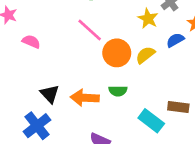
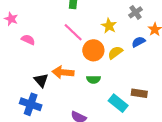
yellow star: (148, 19) -> (109, 26), moved
orange arrow: (85, 98) -> (63, 72), moved
blue cross: (37, 126) -> (31, 104), turned -35

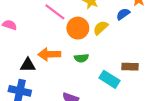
black triangle: (41, 80) -> (28, 65), turned -42

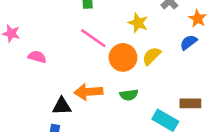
blue semicircle: (123, 14) -> (189, 42), moved

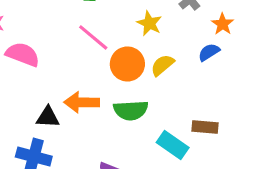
pink semicircle: (37, 57) -> (23, 54), size x1.5
green semicircle: (129, 95) -> (131, 110), size x1.5

